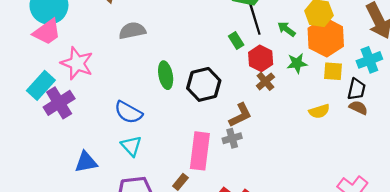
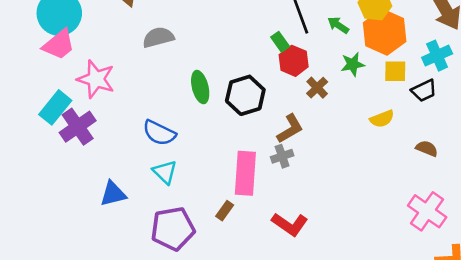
red hexagon: (261, 58) -> (294, 61), moved
black trapezoid: (356, 89) -> (424, 91), turned 55
brown semicircle: (358, 108) -> (427, 148), moved

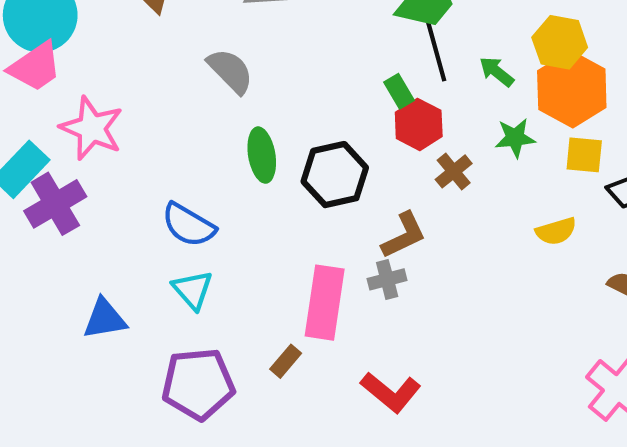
gray semicircle: (158, 37) -> (230, 71), moved, turned 56

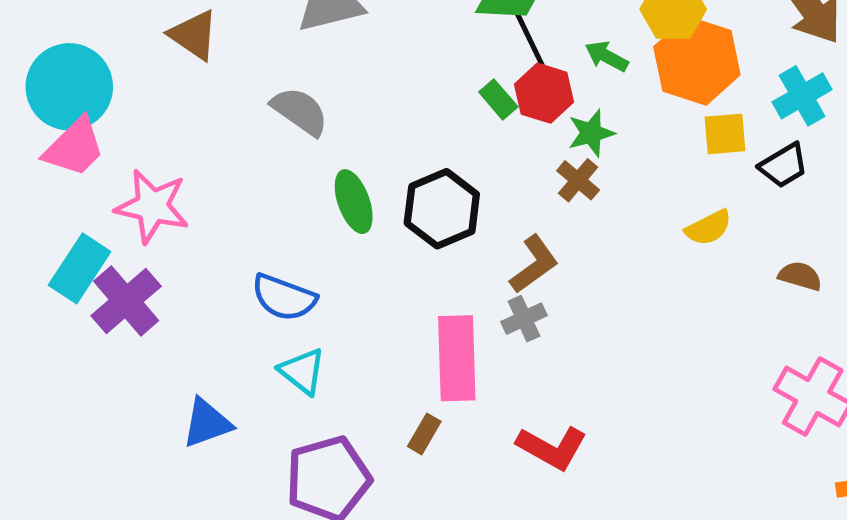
red hexagon: (419, 124) -> (544, 93), moved
green star: (515, 138) -> (591, 133), moved

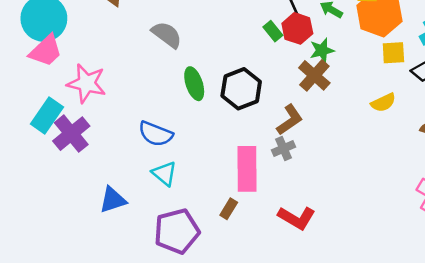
brown cross: (578, 180) -> (314, 75), size x1.4

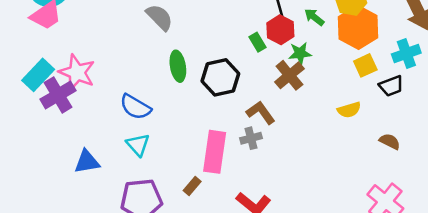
green rectangle: (273, 31) -> (257, 42), moved
yellow square: (393, 53) -> (365, 65), turned -30
pink star: (87, 83) -> (77, 73), moved
brown L-shape: (290, 120) -> (261, 113), turned -100

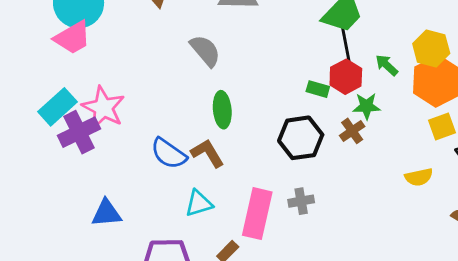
green rectangle: (257, 42) -> (318, 89), turned -48
brown cross: (289, 75) -> (352, 131), size x0.7
black hexagon: (220, 77) -> (301, 138), moved
brown L-shape: (261, 113) -> (207, 153), moved
cyan triangle: (138, 145) -> (199, 203), moved, turned 50

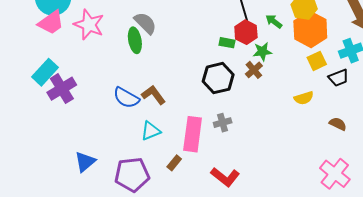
pink star: (103, 108) -> (89, 25), moved
green ellipse: (222, 110) -> (135, 40), moved
blue triangle: (106, 213) -> (85, 162), moved, turned -30

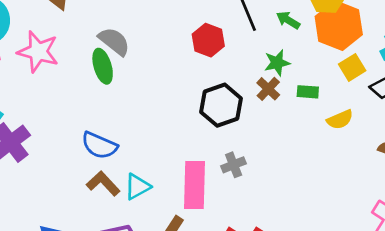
red hexagon: (246, 32) -> (208, 40), moved
green rectangle: (227, 43) -> (308, 92), moved
brown L-shape: (154, 95) -> (103, 183), moved

